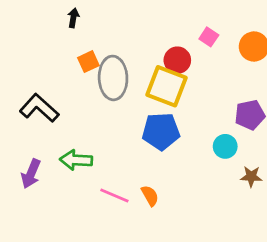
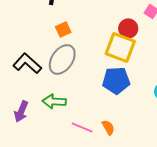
gray ellipse: (113, 78) -> (62, 59), moved, turned 36

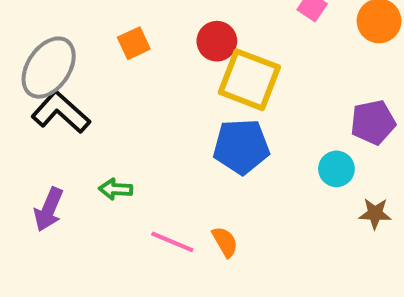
red circle: (128, 28) -> (217, 41), moved
gray ellipse: (62, 59) -> (49, 68), moved
green arrow: (54, 101) -> (116, 189), size x0.7

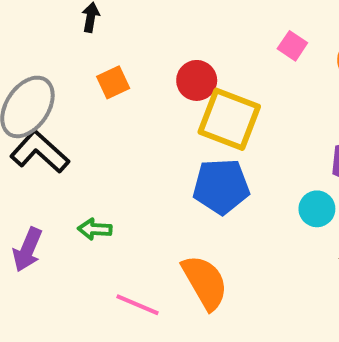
pink line: (172, 242) -> (138, 305), moved
orange semicircle: (225, 242) -> (205, 282), size x1.8

